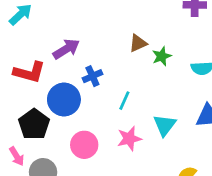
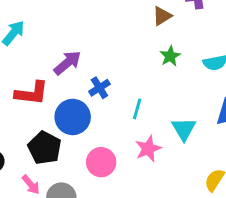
brown triangle: (138, 43) -> (162, 16), moved

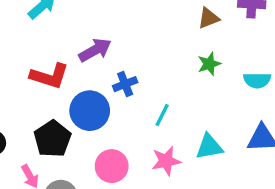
cyan triangle: (184, 129) -> (209, 147), turned 40

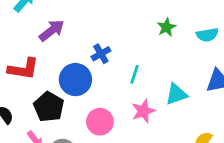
purple arrow: (95, 50) -> (52, 30), moved
red L-shape: (50, 76) -> (23, 69), moved

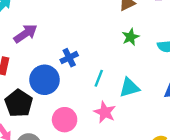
cyan triangle: (176, 94) -> (129, 88), moved
pink star: (143, 111) -> (105, 112), turned -30

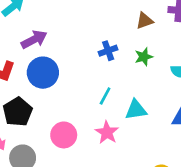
blue cross: (69, 58) -> (108, 51), moved
blue circle: (44, 80) -> (43, 73), moved

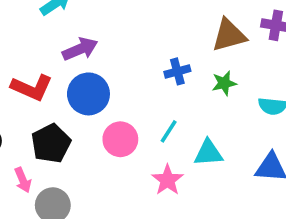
brown triangle: (145, 21) -> (229, 35), size x1.5
pink circle: (64, 135) -> (120, 139), moved

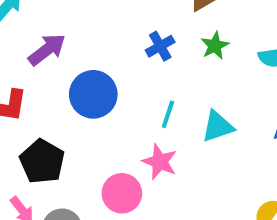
blue circle: (88, 94) -> (93, 94), moved
pink circle: (120, 139) -> (122, 193), moved
pink star: (167, 180) -> (160, 162), moved

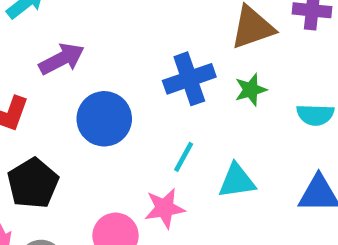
blue cross: (160, 46) -> (189, 79), size x1.5
pink star: (160, 162) -> (165, 208), turned 30

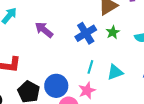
purple arrow: (62, 59) -> (44, 30), moved, turned -102
blue circle: (104, 119) -> (56, 86), moved

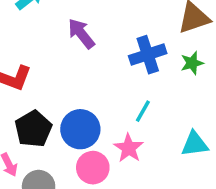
cyan triangle: (115, 72) -> (195, 144), moved
pink star: (87, 90) -> (129, 148), turned -30

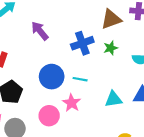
cyan line: (143, 111) -> (80, 79), turned 72
blue circle: (80, 129) -> (52, 77), moved

